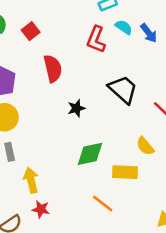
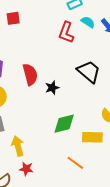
red square: (31, 31) -> (13, 18), moved, turned 32
red semicircle: (53, 68) -> (30, 74), moved

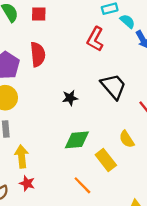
cyan semicircle: (88, 22) -> (127, 21), moved
red semicircle: (30, 74) -> (38, 54), moved
yellow rectangle: (92, 137) -> (106, 160), turned 42

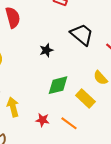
red star: (27, 183) -> (42, 120), moved

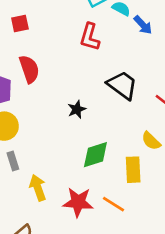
yellow rectangle: (85, 98) -> (133, 170), turned 48
red star: (42, 120) -> (78, 202), size x1.6

